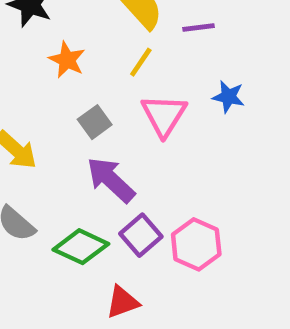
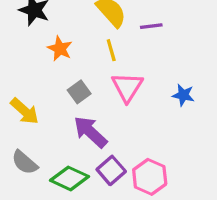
yellow line: (141, 62) -> (111, 50), turned -50
blue star: (228, 97) -> (183, 95), moved

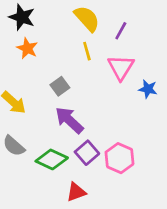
purple line: (151, 26) -> (121, 31), turned -54
orange star: (60, 49) -> (27, 48), moved
pink triangle: (127, 87) -> (121, 67), moved

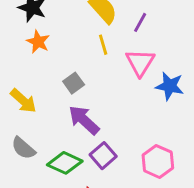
blue star: (148, 89) -> (170, 86), size x1.4
pink hexagon: (119, 158) -> (158, 161), moved

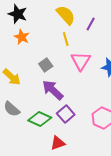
pink triangle: (140, 62) -> (81, 61), moved

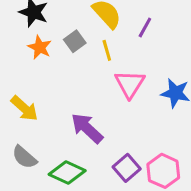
gray square: (46, 65) -> (75, 41), moved
purple square: (66, 114) -> (127, 168), moved

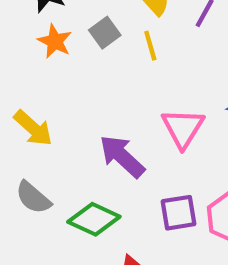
pink triangle: (130, 84) -> (183, 128), moved
purple square: (127, 168) -> (179, 213), turned 32

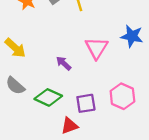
purple arrow: (122, 156) -> (64, 63), size x0.6
purple square: (179, 213) -> (86, 103), moved

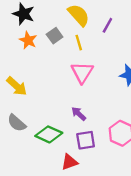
pink triangle: (97, 48) -> (82, 72), moved
purple arrow: (64, 63) -> (79, 114), moved

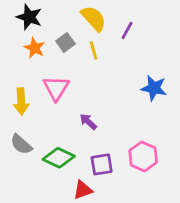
pink triangle: (82, 72) -> (56, 88), moved
yellow arrow: (17, 86) -> (21, 101), turned 45
purple arrow: (79, 114) -> (88, 122), moved

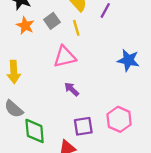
pink triangle: (56, 88) -> (65, 57), moved, turned 45
green diamond: (59, 158) -> (35, 131), moved, turned 60

